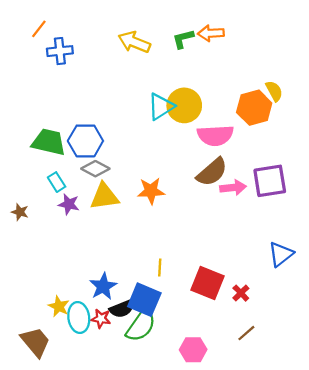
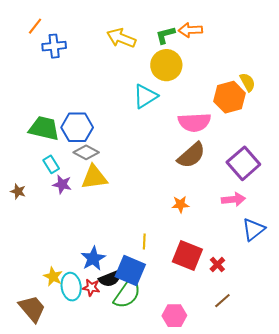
yellow circle: (184, 105) -> (166, 65), moved
purple square: (270, 181) -> (243, 163), turned -32
pink arrow: (233, 188) -> (233, 199), moved
orange star: (151, 191) -> (180, 204), moved, size x0.7

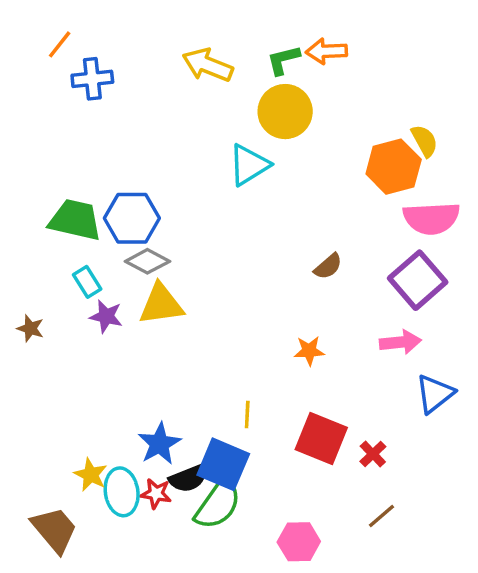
pink semicircle: (194, 122) -> (431, 218), moved
brown semicircle: (191, 155) -> (328, 266), size x0.6

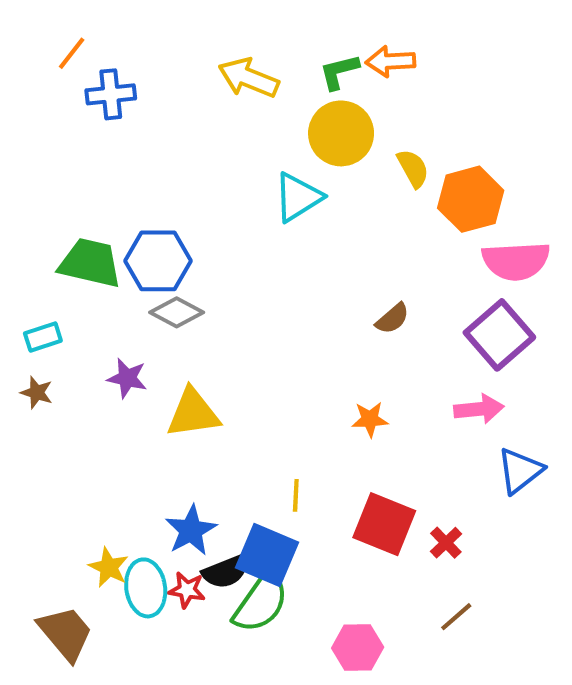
yellow semicircle: (424, 141) -> (413, 168), moved
cyan rectangle: (87, 282) -> (43, 337), moved, turned -76
yellow triangle: (161, 304) -> (193, 413), moved

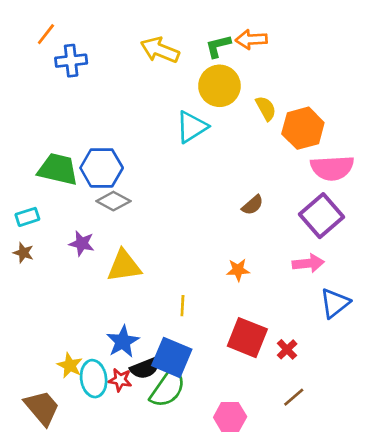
yellow line: (296, 495) -> (182, 306), moved

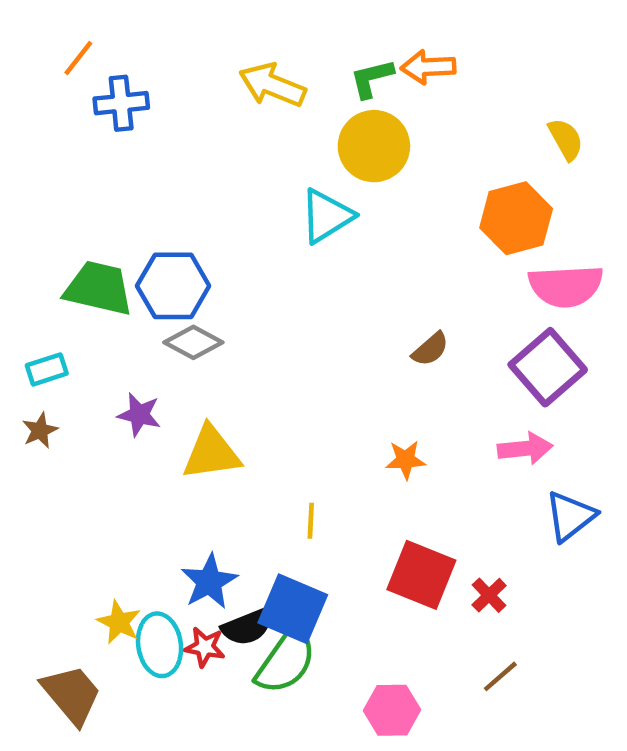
yellow semicircle: (266, 108) -> (566, 139), moved
brown star: (23, 253) -> (40, 430), turned 30

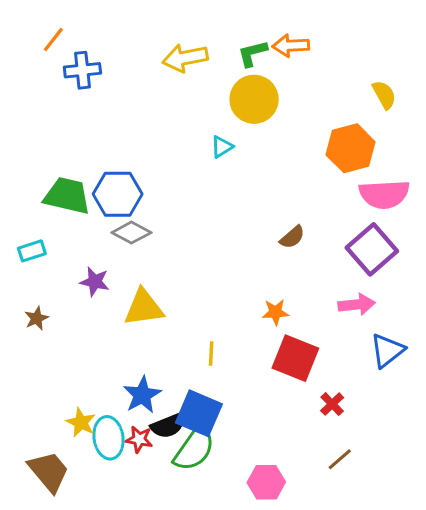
yellow arrow: (272, 85) -> (185, 58), turned -33
cyan triangle: (327, 216) -> (222, 147), size x0.6
brown star: (40, 430) -> (37, 318), moved
red square: (421, 575) -> (295, 358), moved

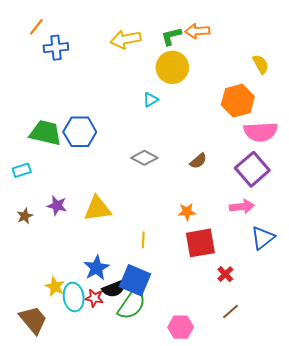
gray diamond: (131, 233) -> (144, 158), moved
purple star: (95, 282) -> (57, 206), moved
red square: (295, 358) -> (200, 243), turned -32

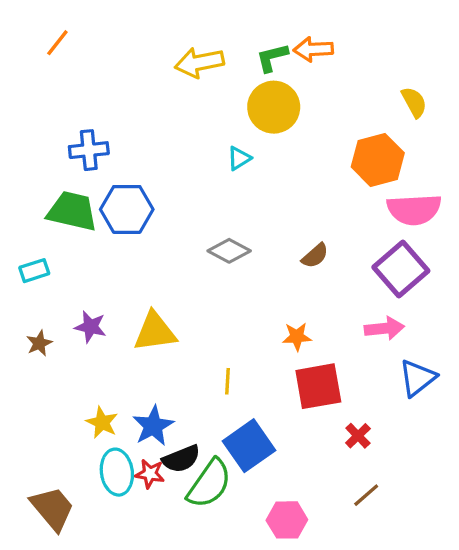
blue cross: (56, 48) -> (89, 150), moved
blue square: (135, 280) -> (249, 446), moved, turned 32
yellow star: (55, 287) -> (102, 423), moved

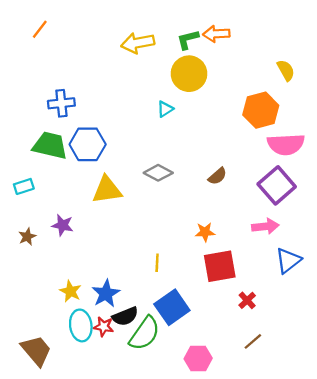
yellow triangle: (155, 332) -> (107, 190), moved

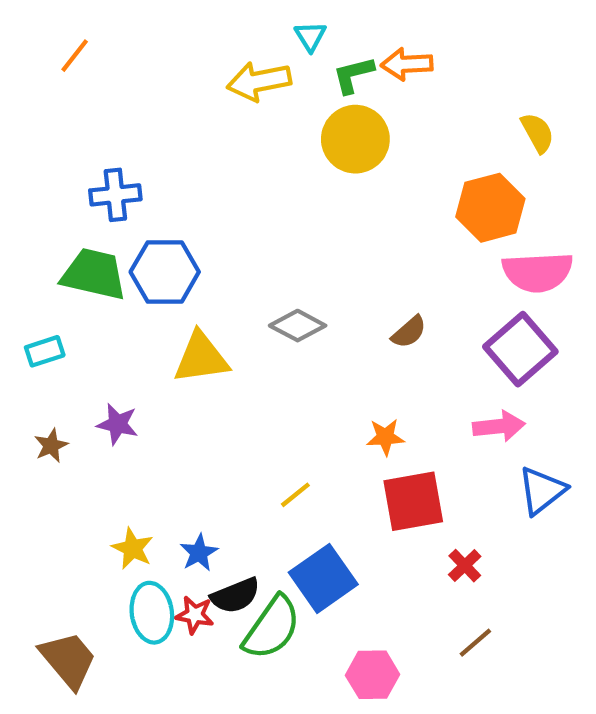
cyan triangle: (165, 109) -> (310, 36), moved, turned -30
yellow line: (157, 263) -> (295, 495), turned 48
blue star: (106, 294) -> (199, 553), size x0.7

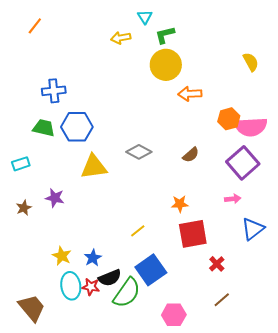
orange arrow: (407, 64) -> (190, 94), moved
yellow arrow: (259, 81) -> (121, 38), size x0.7
orange hexagon: (490, 208) -> (229, 119), moved, size x0.7
green trapezoid: (94, 274) -> (44, 128), size x0.7
pink arrow: (499, 426) -> (233, 199), size x0.7

